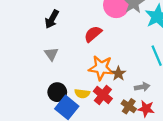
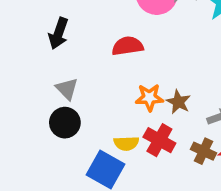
red semicircle: (93, 34) -> (128, 46), turned 42
orange star: (101, 68) -> (149, 97), size x0.7
black circle: (57, 92) -> (65, 123), moved

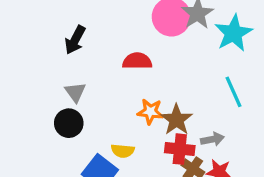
brown star: (178, 102) -> (176, 120), size x1.4
red cross: (159, 140) -> (180, 149), moved, turned -32

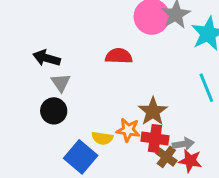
black arrow: (75, 40) -> (47, 58), moved, turned 76
orange star: (150, 112) -> (128, 130), moved
gray arrow: (212, 139) -> (183, 144), moved

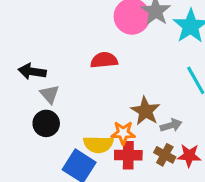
yellow semicircle: (102, 138) -> (98, 144), size x1.4
red cross: (155, 138) -> (128, 155), moved
gray arrow: (183, 144) -> (171, 125), moved

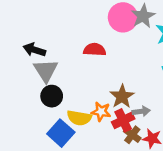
gray triangle: (49, 94) -> (46, 71), size x1.5
black circle: (46, 123) -> (52, 96), moved
red cross: (128, 155) -> (123, 120), moved, turned -35

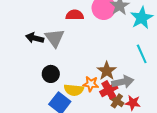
red semicircle: (95, 50) -> (75, 15), moved
gray triangle: (46, 71) -> (55, 38), moved
gray arrow: (141, 111) -> (123, 82), size x1.5

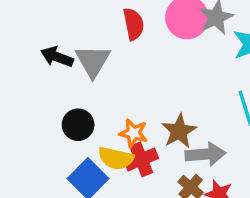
red semicircle: (75, 15) -> (133, 24), turned 72
orange star: (91, 84) -> (133, 133), moved
red cross: (109, 90) -> (141, 159), moved

